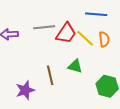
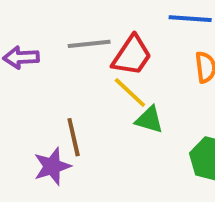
yellow line: (85, 38) -> (130, 92), moved
brown line: (50, 75) -> (74, 137), moved

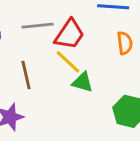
brown line: (74, 137) -> (26, 75), moved

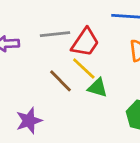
brown line: (26, 75) -> (60, 81), moved, turned -32

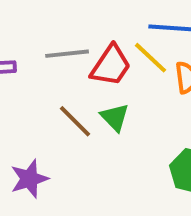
yellow line: (84, 68) -> (150, 58), moved
green triangle: (98, 88) -> (115, 117), moved, turned 30

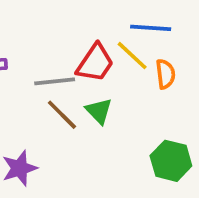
gray line: (67, 54) -> (55, 81), moved

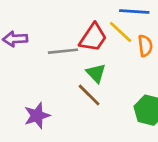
brown line: (62, 115) -> (89, 95), moved

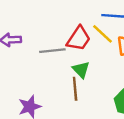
brown line: (89, 95) -> (75, 89), turned 40

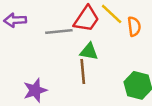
green triangle: (81, 70) -> (89, 52), turned -36

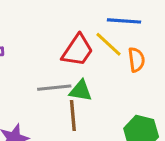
gray line: (59, 31) -> (54, 88), moved

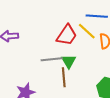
green triangle: (81, 91) -> (69, 61), turned 49

